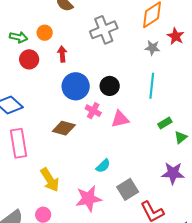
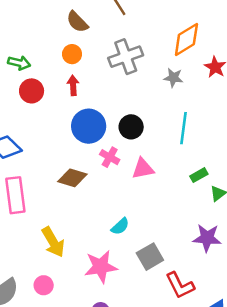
orange circle: (45, 33) -> (72, 54), moved
gray star: (152, 48) -> (173, 78), moved

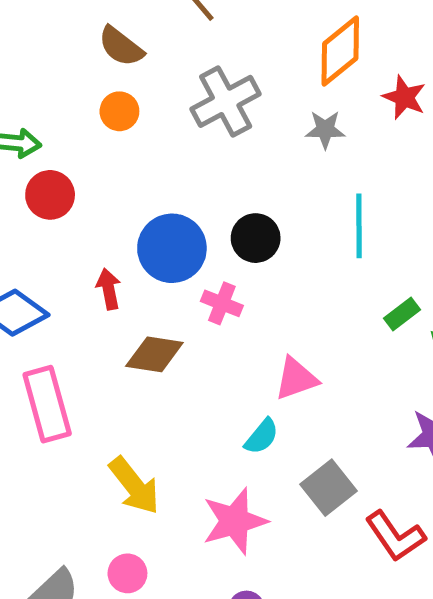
red arrow: (73, 85) -> (109, 289), moved
pink triangle: (143, 169) -> (296, 379), moved

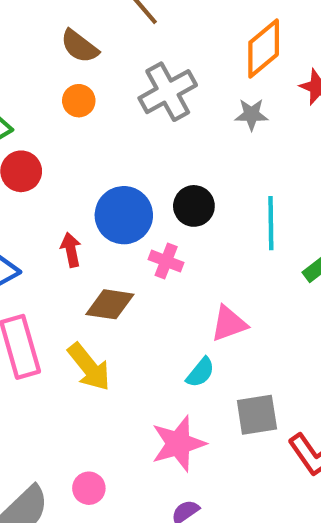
cyan line: (359, 226) -> (271, 223), moved
yellow arrow: (134, 486) -> (89, 367), moved
gray square: (329, 488) -> (257, 415), turned 30

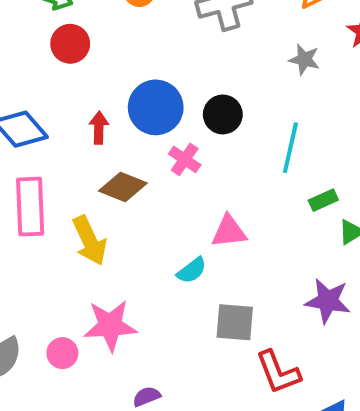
gray star: (251, 114) -> (304, 59), moved
pink star: (178, 444) -> (110, 326), moved

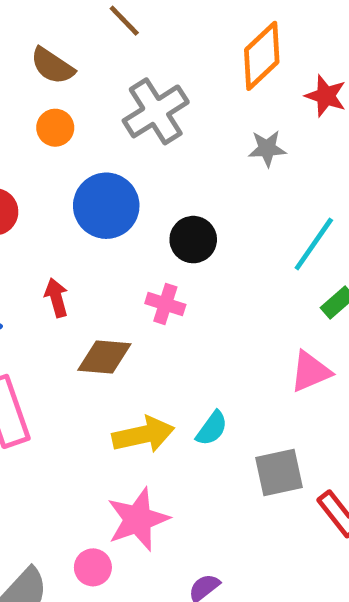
blue circle: (156, 107) -> (106, 206), moved
cyan line: (290, 148) -> (314, 244), moved, turned 39
pink triangle: (229, 231) -> (310, 372), moved
yellow arrow: (90, 241) -> (143, 435), moved, turned -60

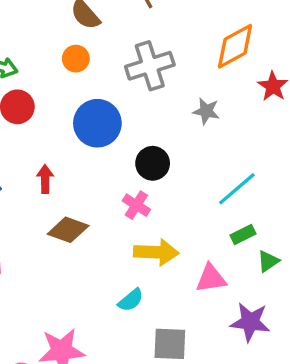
gray star: (267, 148) -> (206, 111), moved
pink cross: (165, 304) -> (136, 205), moved
yellow arrow: (143, 435) -> (156, 252), moved

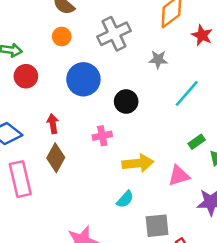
cyan line: (237, 189) -> (187, 93), moved
pink cross: (136, 205) -> (102, 136), moved, turned -36
brown diamond: (68, 230) -> (56, 158), moved, turned -72

